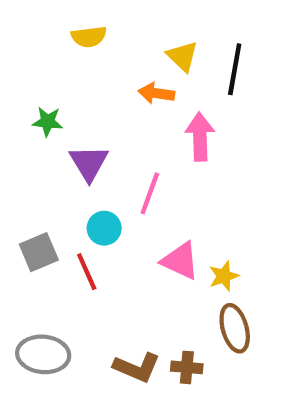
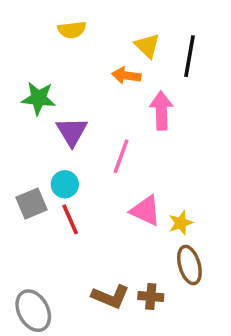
green star: (48, 122) -> (39, 98), size x1.4
cyan circle: (104, 228) -> (65, 184), moved
gray ellipse: (43, 354) -> (33, 311), moved, turned 57

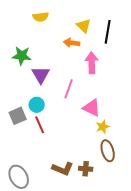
pink triangle: (146, 211) -> (92, 108), moved

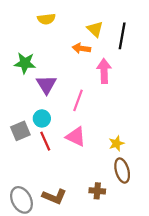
pink triangle: (92, 108) -> (76, 137), moved
brown L-shape: (63, 169) -> (54, 197), moved

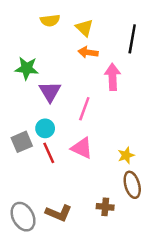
yellow triangle: (95, 29) -> (84, 28), moved

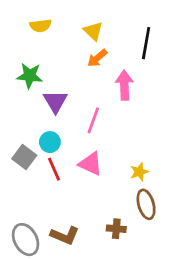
yellow semicircle: (50, 20) -> (40, 26), moved
orange arrow: (88, 52) -> (97, 58), turned -48
gray square: (22, 142) -> (24, 157), turned -30

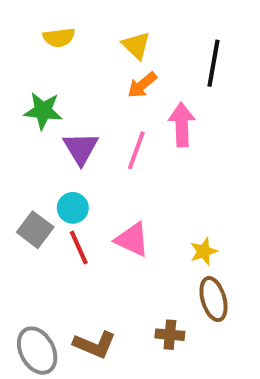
pink line: (93, 120) -> (136, 150), moved

